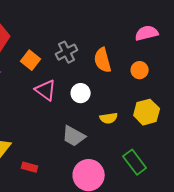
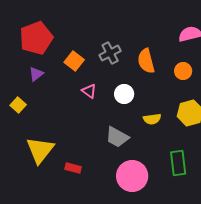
pink triangle: (46, 90) -> (89, 91), size x0.7
green rectangle: (135, 162) -> (178, 163), turned 30

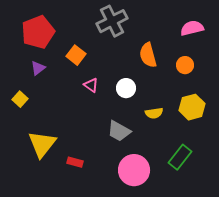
gray cross: (110, 53) -> (112, 21), moved, size x1.4
green rectangle: (178, 163) -> (180, 157), turned 45

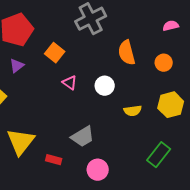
pink semicircle: (192, 28) -> (171, 26), size x0.7
gray trapezoid: (119, 131) -> (83, 137), moved, turned -60
pink circle: (134, 170) -> (98, 170), moved, size x0.7

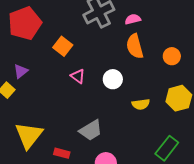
pink semicircle: (171, 26) -> (133, 19), moved
purple triangle: (17, 66) -> (21, 71), moved

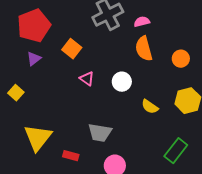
purple triangle: (21, 71) -> (34, 59), moved
yellow semicircle: (141, 104) -> (150, 107), turned 42
gray trapezoid: (91, 130) -> (100, 133), turned 40

